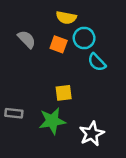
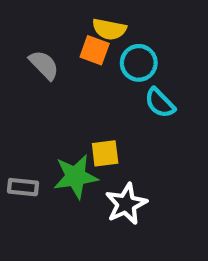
orange square: (59, 44) -> (95, 50), moved
green star: (52, 121) -> (76, 177), moved
white star: (92, 134) -> (126, 204), moved

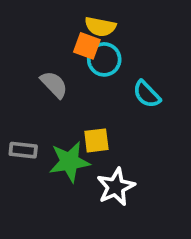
cyan circle: (139, 63) -> (104, 59), moved
gray semicircle: (44, 65) -> (54, 85), moved
gray rectangle: (23, 187) -> (23, 150), moved

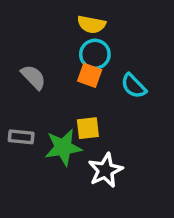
orange square: (87, 46) -> (90, 75), moved
gray semicircle: (54, 85) -> (33, 77), moved

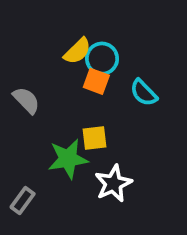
yellow semicircle: (91, 24) -> (77, 51), moved, turned -56
gray semicircle: (33, 77) -> (26, 100), moved
gray rectangle: (21, 137) -> (23, 200), moved, turned -60

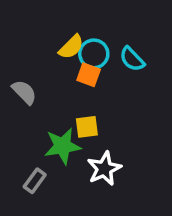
cyan semicircle: (144, 93) -> (132, 59), moved
gray rectangle: (23, 200) -> (35, 181), moved

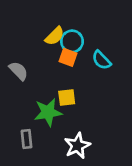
cyan semicircle: (132, 59) -> (101, 60), moved
white star: (104, 169) -> (77, 146), moved
gray rectangle: (35, 181) -> (27, 139), turned -42

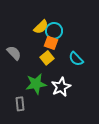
cyan semicircle: (101, 60) -> (76, 59), moved
yellow square: (67, 98) -> (47, 58), moved, turned -32
white star: (77, 146) -> (61, 87), moved

